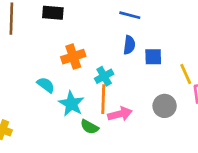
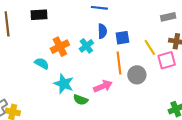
cyan cross: (104, 76) -> (86, 46), moved
cyan semicircle: (46, 85) -> (42, 63), moved
orange line: (103, 99) -> (119, 63), moved

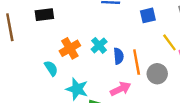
blue semicircle: (102, 31) -> (119, 56), moved
blue square: (122, 38) -> (148, 15), moved
cyan semicircle: (42, 63) -> (51, 68), turned 32

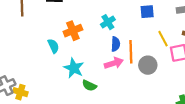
cyan cross: (99, 45) -> (108, 22), moved
pink arrow: (120, 89) -> (114, 63), moved

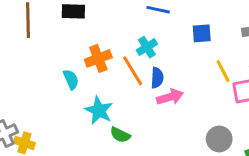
orange line: (131, 52) -> (133, 71), moved, turned -30
pink arrow: (114, 63) -> (170, 97), moved
gray circle: (148, 65) -> (219, 139), moved

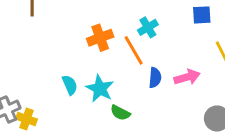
blue semicircle: (157, 78) -> (155, 78), moved
cyan semicircle: (71, 79) -> (70, 85), moved
pink arrow: (170, 97) -> (187, 77), moved

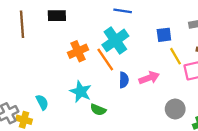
blue square: (202, 15) -> (164, 35), moved
cyan cross: (148, 27) -> (115, 40), size x1.6
cyan semicircle: (70, 85) -> (42, 102), moved

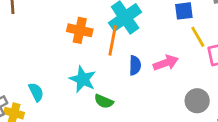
orange cross: (78, 51) -> (80, 30), turned 36
orange line: (105, 59) -> (113, 40), turned 45

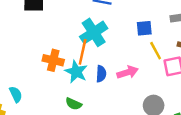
orange cross: (80, 30) -> (53, 60), moved
cyan star: (83, 79) -> (76, 72), moved

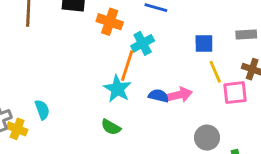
cyan cross: (94, 32) -> (143, 43), size x0.7
orange cross: (53, 60) -> (110, 22), moved
blue semicircle: (101, 74) -> (159, 96), moved, turned -84

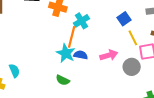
blue square: (204, 43) -> (124, 19), turned -32
blue semicircle: (159, 96) -> (81, 55), moved
gray circle: (207, 138) -> (132, 67), moved

